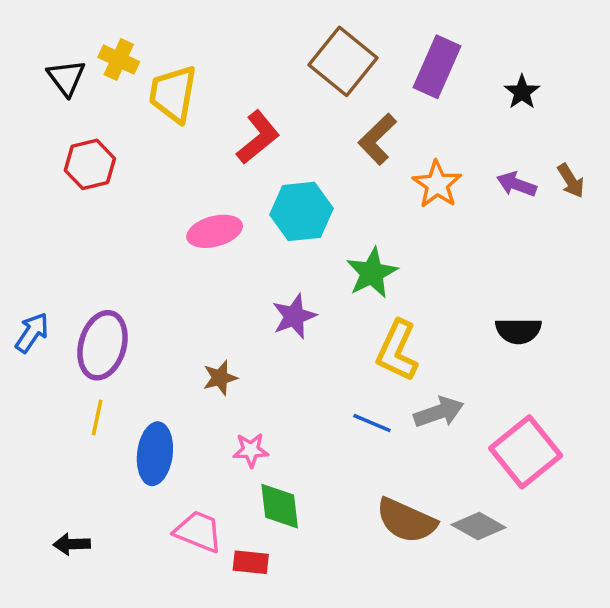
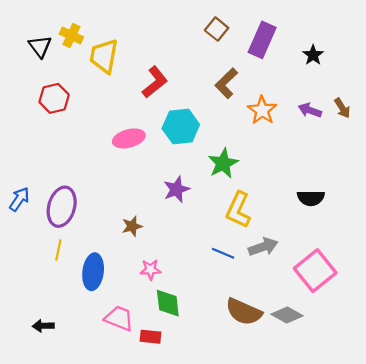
brown square: (343, 61) -> (217, 29), moved, size x0.6

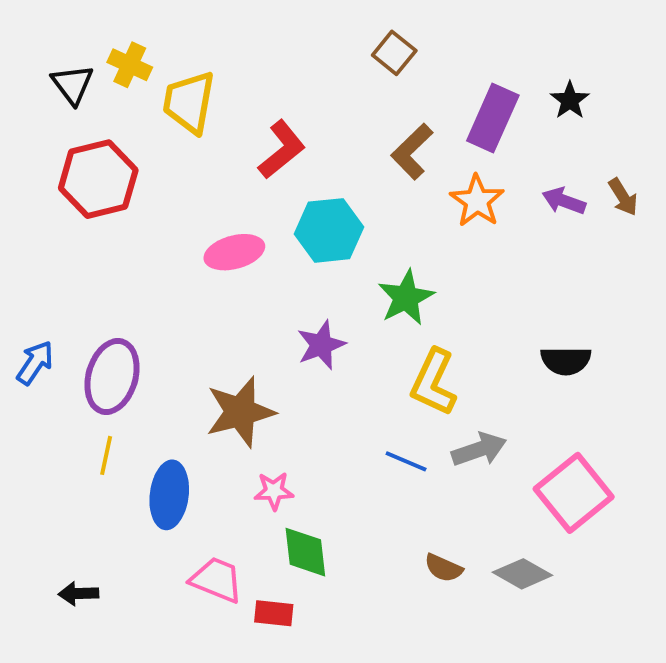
purple rectangle: (262, 40) -> (493, 118), moved
red hexagon: (54, 98) -> (98, 179), size x1.4
brown star: (132, 226) -> (240, 412), size x1.8
brown semicircle: (244, 312) -> (443, 568), size x0.6

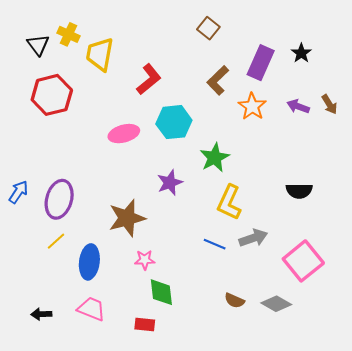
yellow line: (106, 455) -> (56, 241), turned 36
pink trapezoid: (217, 580) -> (91, 309), moved

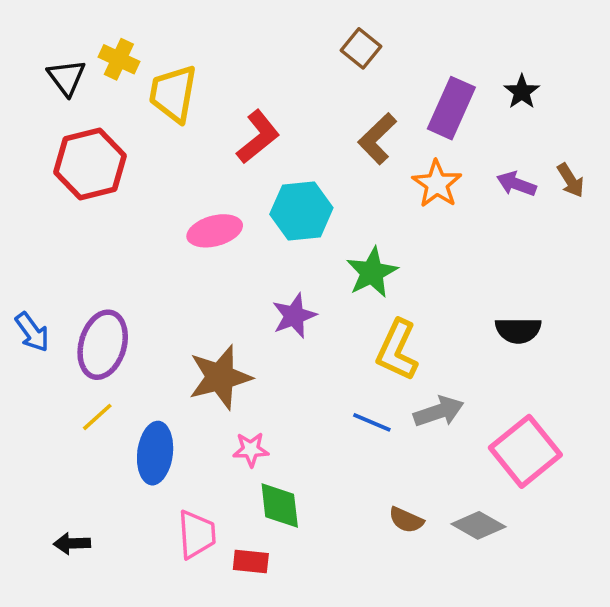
blue arrow: (18, 192) -> (32, 332), turned 110
pink trapezoid: (91, 309) -> (197, 534), moved, turned 64

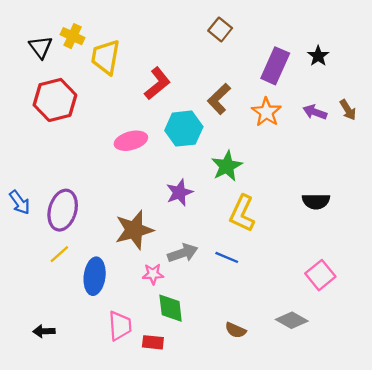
brown L-shape: (377, 139) -> (219, 99), moved
gray arrow: (439, 412) -> (183, 253), moved
pink square: (525, 451) -> (320, 275), size x0.7
brown semicircle: (406, 520) -> (236, 330), moved

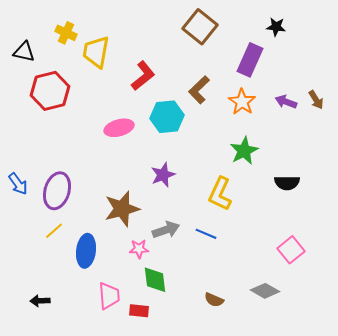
brown square: (220, 29) -> (200, 27), size x1.6
black triangle: (41, 47) -> (24, 52), moved, turned -40
black star: (318, 56) -> (276, 27), moved, turned -30
green star: (227, 166) -> (244, 151), moved

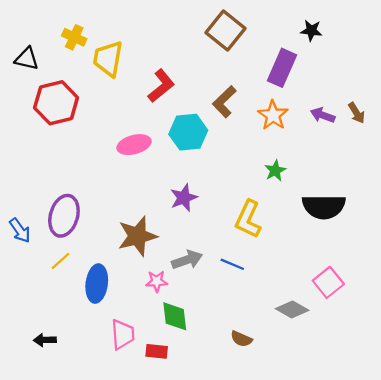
green star: (244, 151) -> (275, 171), size x0.7
black semicircle: (287, 183) -> (324, 207), size x1.5
blue arrow: (18, 184) -> (20, 230), moved
gray diamond: (265, 291) -> (292, 310), moved

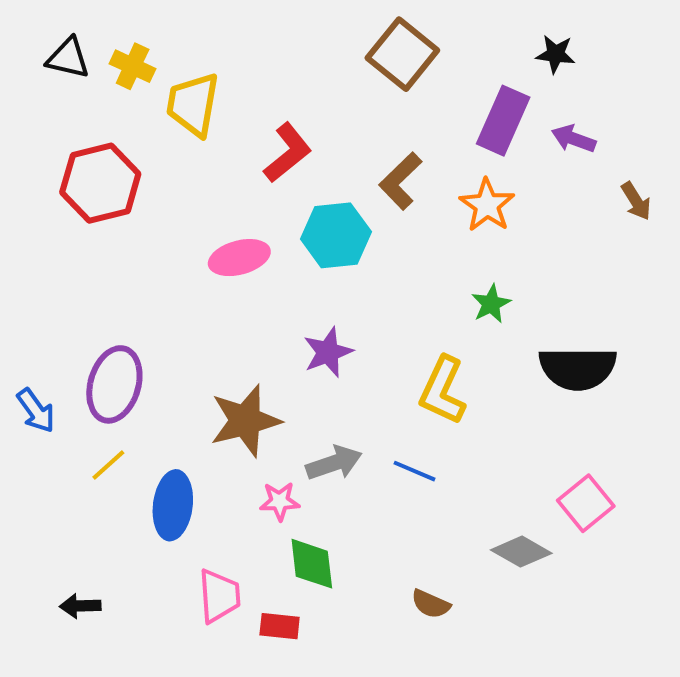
black triangle: (27, 59) -> (68, 58), moved
purple arrow: (323, 115) -> (574, 139), moved

